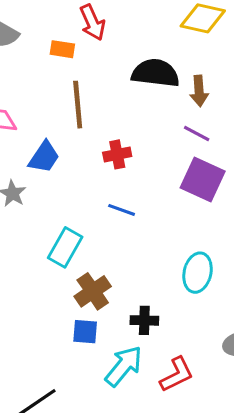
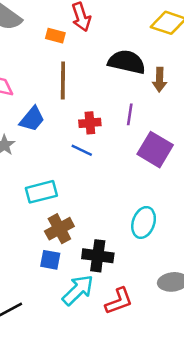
purple line: (197, 134) -> (130, 114), moved, turned 65
blue line: (122, 210) -> (82, 150), moved
cyan rectangle: (65, 247) -> (41, 192), turned 40
black cross: (144, 320) -> (98, 256), size x1.4

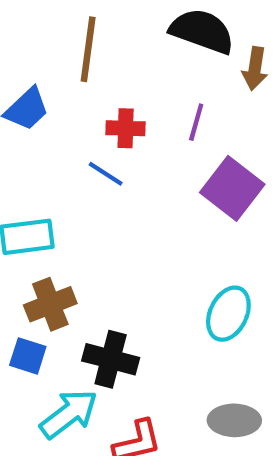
cyan ellipse: (144, 222) -> (228, 314), moved

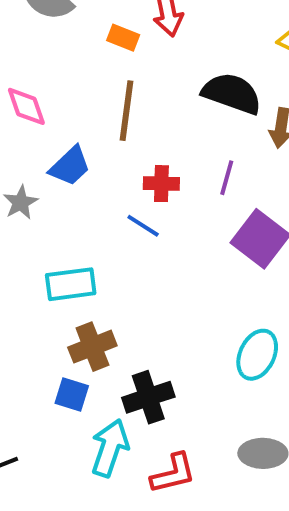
black cross: (111, 359) -> (148, 397), turned -33
cyan arrow: (69, 414) -> (110, 448), turned -34

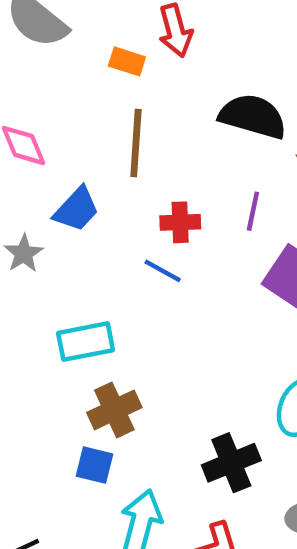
black cross: (148, 397) -> (231, 463), moved

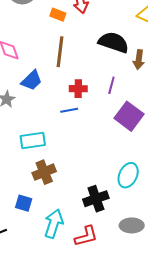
blue line: (163, 271) -> (69, 110), turned -42
blue square: (95, 465) -> (24, 203), moved

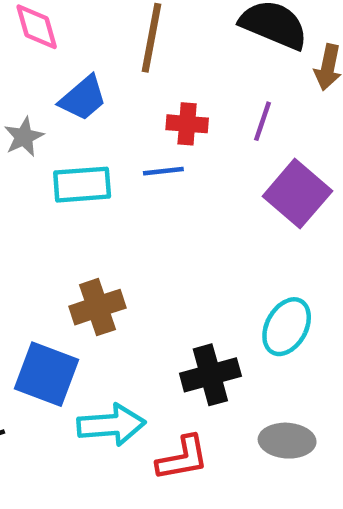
cyan rectangle: (33, 141) -> (82, 185), moved
blue square: (24, 203) -> (47, 374), size x1.6
cyan arrow: (54, 224) -> (111, 425), turned 64

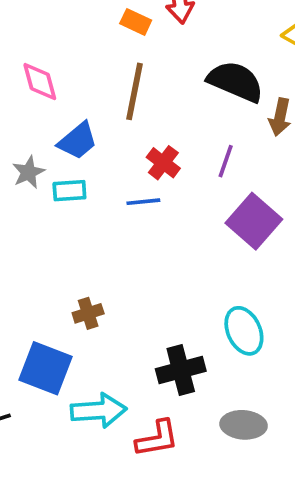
red cross: (187, 124) -> (163, 163), turned 32
cyan rectangle: (82, 185) -> (69, 191), moved, size x0.7
brown cross: (98, 307) -> (88, 313), size x0.7
cyan ellipse: (287, 327) -> (244, 331), turned -54

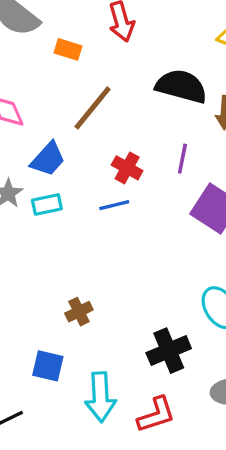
orange rectangle: (136, 22) -> (68, 49), moved
brown line: (135, 91) -> (93, 108), turned 36
blue square: (45, 368) -> (48, 366), size x0.7
cyan arrow: (99, 411) -> (100, 397), turned 99

